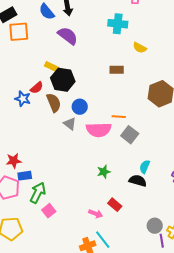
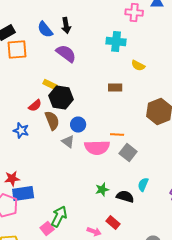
blue star: (23, 99) -> (21, 130), moved
blue rectangle: (25, 176) -> (23, 194), size x1.5
black semicircle: (138, 181) -> (125, 196), moved
green arrow: (38, 193) -> (59, 216), moved

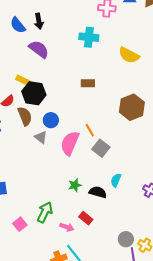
yellow semicircle: (138, 66) -> (129, 55), moved, size x1.5
orange line: (117, 134) -> (90, 130), turned 56
pink semicircle: (97, 148) -> (70, 143), turned 115
green arrow: (59, 216) -> (45, 212), moved

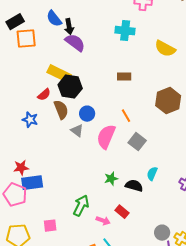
black arrow: (39, 21) -> (69, 27), moved
yellow rectangle: (23, 80) -> (59, 74), size x1.6
orange line: (90, 130) -> (126, 116), moved
pink square: (20, 224) -> (50, 226), moved, turned 32

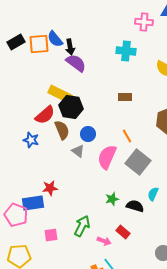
orange square: (26, 39) -> (39, 44), moved
red semicircle: (44, 95) -> (45, 115), size x1.5
gray square: (137, 142) -> (138, 162), size x1.4
red star: (21, 168) -> (50, 188), moved
pink square: (50, 226) -> (51, 235), moved

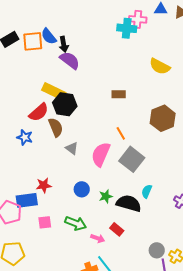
cyan cross: (126, 51) -> (127, 28), moved
blue circle: (88, 134) -> (82, 189), moved
black semicircle: (135, 206) -> (129, 203), size x1.4
green arrow: (82, 226) -> (76, 223), turned 85
pink square: (51, 235) -> (45, 222), moved

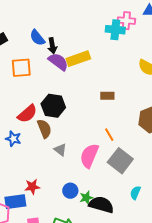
orange square: (33, 41) -> (21, 68), moved
yellow rectangle: (54, 91) -> (78, 59), moved, turned -45
green star: (106, 196) -> (86, 198), moved
black semicircle: (129, 203) -> (101, 205), moved

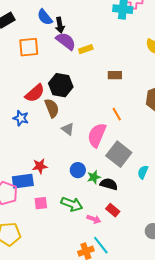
yellow rectangle: (78, 59) -> (86, 49), moved, size x0.6
gray square: (120, 161) -> (119, 154), moved
black semicircle: (101, 205) -> (109, 184), size x0.7

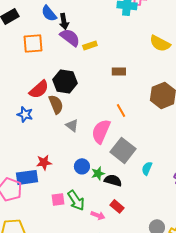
pink square: (41, 203) -> (58, 199), moved
green arrow: (72, 204) -> (76, 200), turned 35

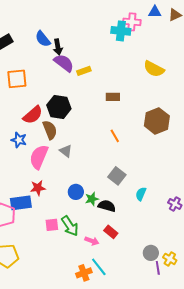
orange square: (33, 43) -> (17, 79), moved
pink semicircle: (101, 131) -> (39, 157), moved
gray square: (123, 150) -> (117, 176), size x0.7

